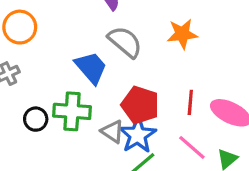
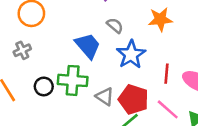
gray semicircle: (125, 42) -> (115, 25), size x0.6
red pentagon: (140, 105) -> (133, 99), moved
blue star: (138, 135) -> (131, 55), moved

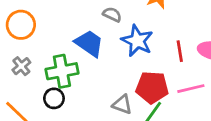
green cross: (73, 80) -> (62, 71), moved
gray triangle: (105, 97) -> (122, 104), moved
pink line: (168, 109) -> (191, 89), turned -40

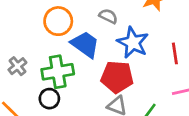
orange circle: (21, 25) -> (58, 21), moved
red pentagon: (152, 87) -> (117, 77), moved

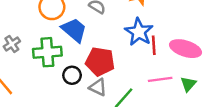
blue star: (133, 43) -> (139, 32), moved
black circle: (49, 99) -> (72, 75), moved

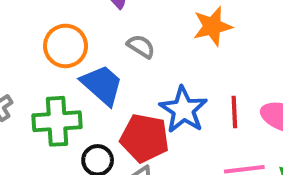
blue star: (139, 32) -> (183, 110), moved

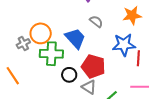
orange circle: (66, 46) -> (41, 33), moved
blue star: (183, 110) -> (124, 45), moved, turned 30

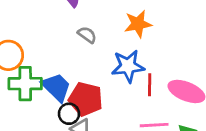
blue trapezoid: (75, 38) -> (56, 87), moved
black circle: (69, 75) -> (69, 114), moved

